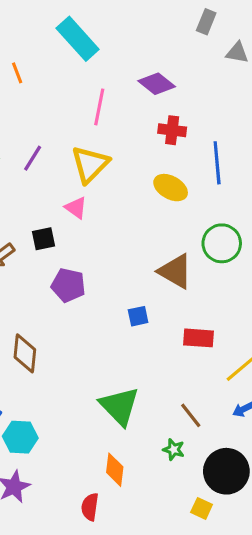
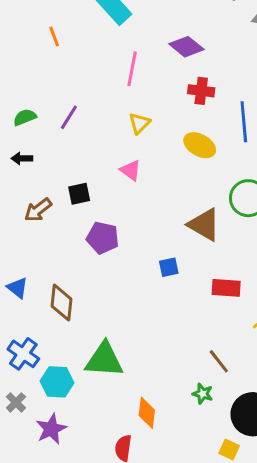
yellow triangle: (90, 164) -> (139, 123), moved, size x0.6
pink triangle: (76, 208) -> (131, 170), moved
green triangle: (119, 406) -> (104, 360), moved, turned -42

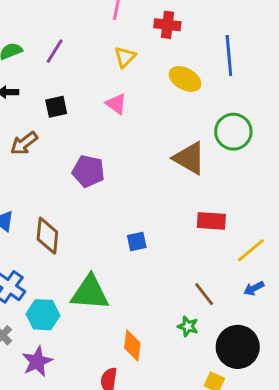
red cross: (201, 91) -> (167, 25), moved
black square: (79, 194) -> (56, 107), moved
blue square: (169, 267) -> (137, 241), moved

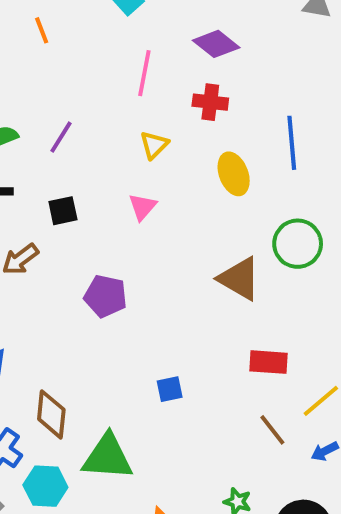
yellow ellipse: (185, 79) -> (234, 174), turned 40
pink triangle: (116, 104) -> (142, 207), turned 35
brown diamond: (47, 236) -> (51, 414), moved
brown line: (204, 294) -> (272, 430), moved

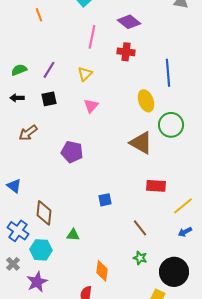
yellow triangle: (154, 145) -> (85, 74), moved
yellow ellipse: (234, 174) -> (146, 101), moved
black square: (63, 211) -> (49, 99), moved
brown line: (272, 430) -> (140, 228), moved
green triangle: (108, 457) -> (73, 235), size x0.5

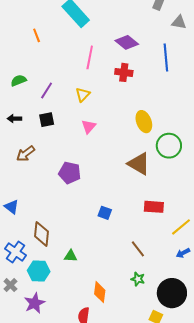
green semicircle: (19, 70) -> (19, 80), moved
blue line: (168, 73) -> (166, 57), moved
blue square: (105, 200) -> (105, 213), moved, turned 32

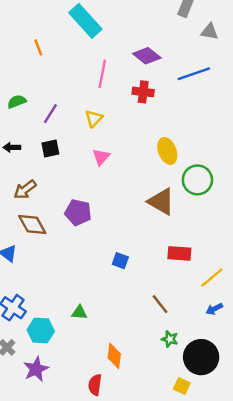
blue line: (166, 57) -> (194, 74), turned 76
brown diamond: (42, 234) -> (32, 225), moved, turned -35
green star: (138, 279) -> (170, 339), moved

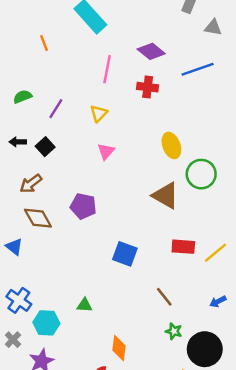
black square: (50, 149) -> (45, 147), moved, turned -30
blue square: (120, 261) -> (125, 254), size x1.5
yellow line: (212, 278) -> (215, 253), moved

